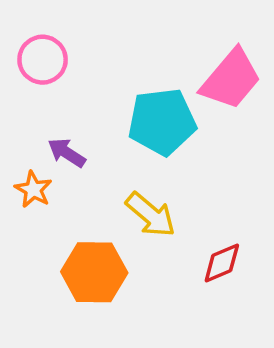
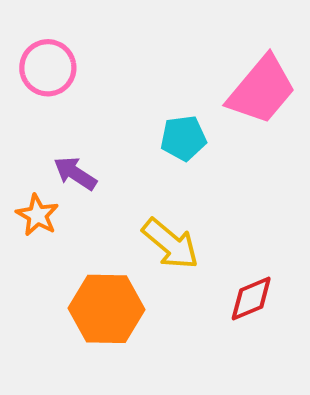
cyan pentagon: (162, 122) -> (183, 138), size x0.6

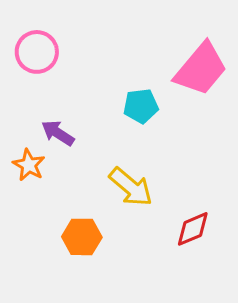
orange hexagon: (107, 309) -> (82, 237), size x0.7

